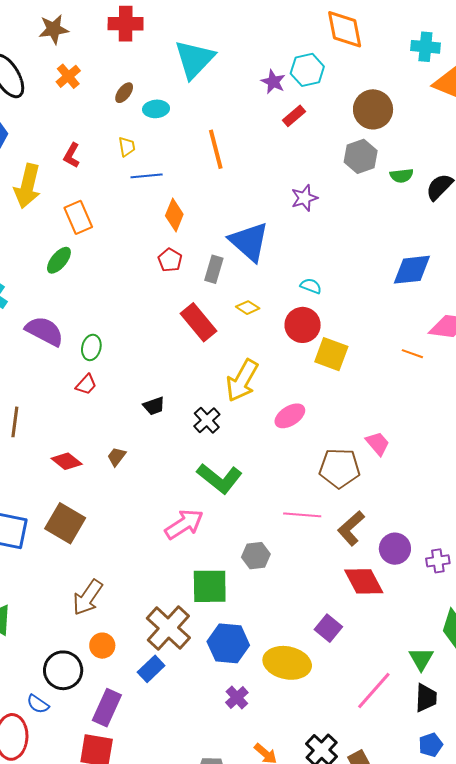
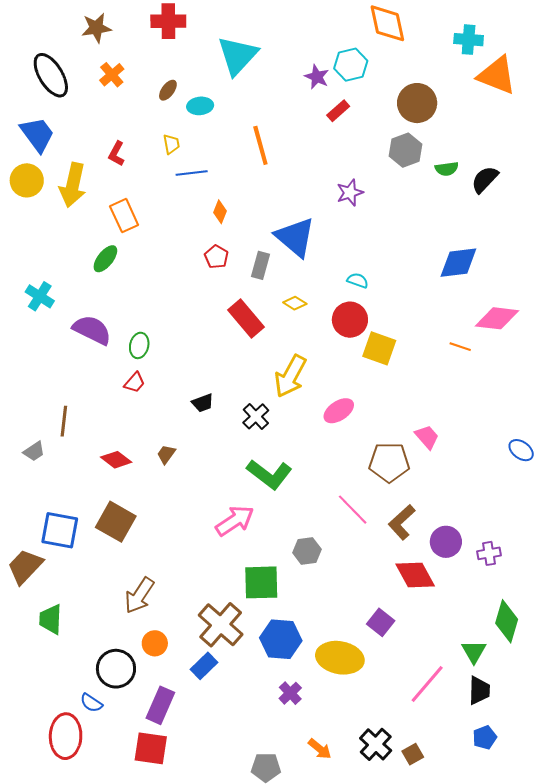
orange diamond: (174, 215) -> (220, 212), size x0.7
pink line: (302, 515) -> (353, 510), turned 42

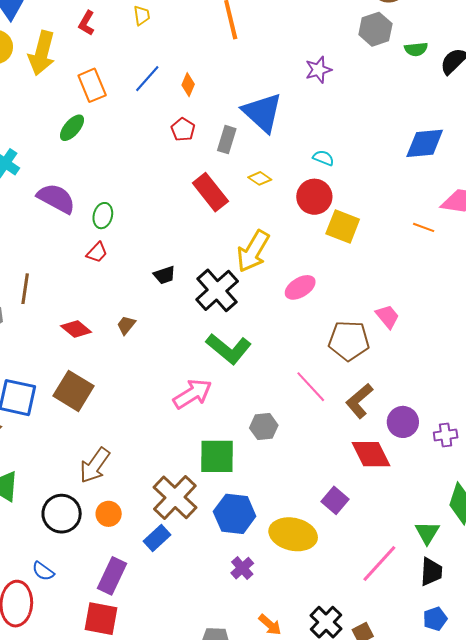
blue line: (192, 173) -> (147, 79), moved, turned -44
black cross: (256, 416) -> (217, 290), size x1.6
black circle: (116, 669) -> (62, 514), moved

